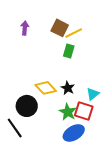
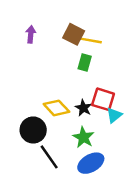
yellow line: (74, 33) -> (91, 40), turned 36
red square: (84, 111) -> (103, 99), moved
black line: (15, 128) -> (49, 157), moved

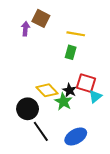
brown square: (74, 34) -> (41, 18), moved
green star: (83, 137) -> (63, 102), moved

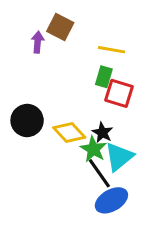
red square: (86, 83) -> (119, 93), moved
cyan triangle: (95, 96) -> (119, 157), moved, size x1.5
black circle: (28, 109) -> (27, 120), moved
black line: (41, 131) -> (99, 173), moved

